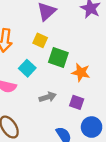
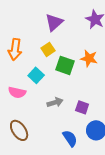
yellow square: (40, 40) -> (48, 49), turned 32
orange star: (81, 72) -> (89, 58), moved

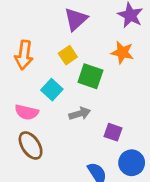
orange star: (89, 58) -> (122, 52), moved
gray arrow: (55, 102) -> (80, 114), moved
brown ellipse: (19, 130) -> (31, 145), moved

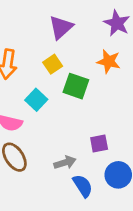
gray arrow: (80, 114) -> (65, 163), moved
purple square: (113, 132) -> (99, 143), turned -30

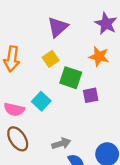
cyan square: (36, 100) -> (41, 101), moved
purple square: (99, 143) -> (91, 95), moved

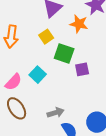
orange star: (99, 56) -> (79, 24), moved
pink semicircle: (14, 109) -> (13, 82), turned -60

